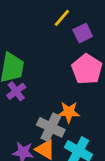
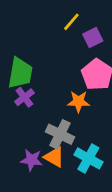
orange star: (69, 112) -> (79, 102), moved

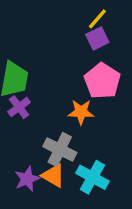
yellow line: (71, 22) -> (97, 19), moved
purple star: (32, 160) -> (27, 179), turned -30

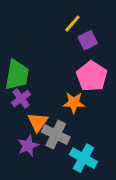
yellow line: (97, 19) -> (72, 24), moved
orange triangle: (53, 176) -> (38, 122), moved, turned 35
purple star: (27, 179) -> (28, 146), moved

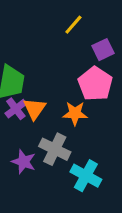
purple square: (88, 40) -> (103, 50), moved
orange triangle: (38, 122) -> (35, 109), moved
purple star: (28, 146) -> (24, 162), turned -30

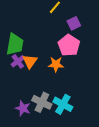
gray cross: (55, 149) -> (42, 102), moved
purple star: (24, 162) -> (23, 108), moved

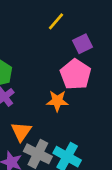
orange triangle: (30, 61) -> (21, 132), moved

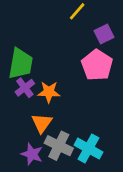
orange star: (57, 101) -> (49, 92), moved

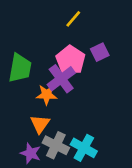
purple square: (104, 34) -> (100, 52), moved
pink pentagon: (97, 65) -> (70, 60), moved
purple cross: (25, 88) -> (61, 79), moved, size x1.5

